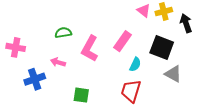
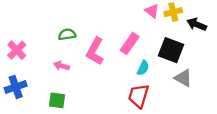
black arrow: (186, 23) -> (197, 24), turned -48
pink cross: (16, 47) -> (17, 50), turned 36
blue cross: (35, 79) -> (16, 87), moved
green square: (81, 95) -> (57, 100), moved

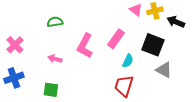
green semicircle: (67, 34) -> (55, 22), moved

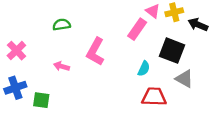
pink rectangle: (116, 39) -> (137, 29), moved
red trapezoid: (124, 86) -> (154, 97), moved, turned 75
green square: (51, 90) -> (41, 100), moved

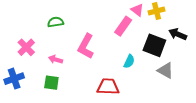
black arrow: (198, 25) -> (178, 34), moved
pink cross: (16, 51) -> (26, 47), moved
red trapezoid: (154, 97) -> (108, 87), moved
green square: (41, 100) -> (51, 83), moved

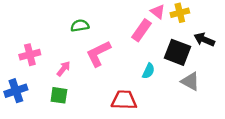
green semicircle: (56, 22) -> (80, 26), moved
pink L-shape: (86, 46) -> (98, 53), turned 35
pink cross: (26, 47) -> (30, 55), turned 30
pink arrow: (56, 59) -> (64, 69), turned 112

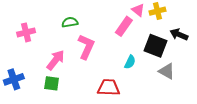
pink L-shape: (98, 53) -> (86, 47), turned 140
pink cross: (30, 55) -> (26, 32), moved
pink arrow: (64, 69) -> (56, 60), size x1.5

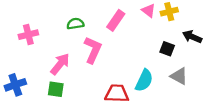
pink rectangle: (124, 26) -> (116, 20), moved
black square: (155, 46) -> (167, 49), size x0.6
cyan semicircle: (130, 62) -> (144, 80), moved, size x1.5

